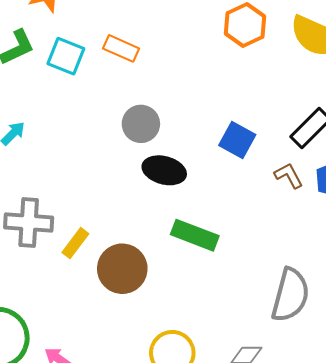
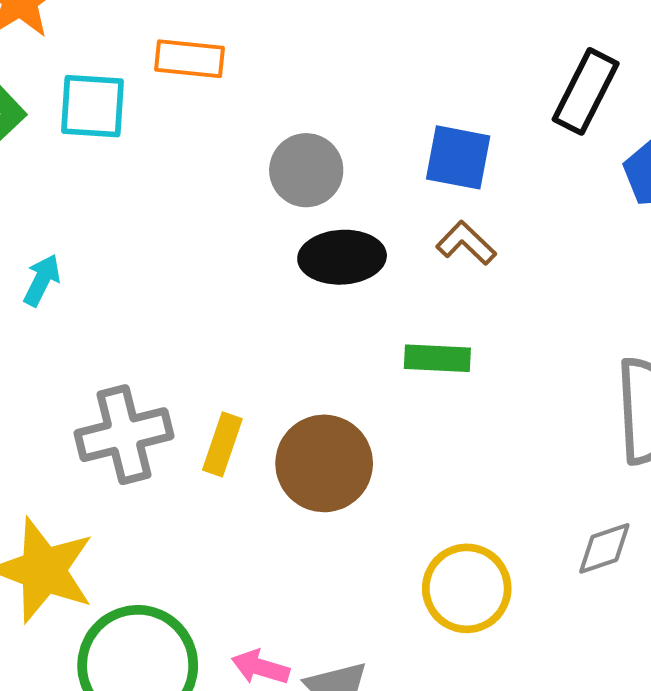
gray circle: (141, 124) -> (306, 170), moved
brown L-shape: (289, 176) -> (466, 243), moved
green rectangle: (195, 235) -> (437, 358), size x0.7

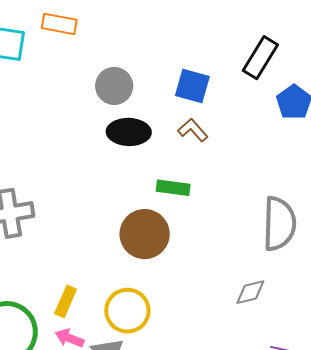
yellow rectangle: (222, 444) -> (66, 301), moved
brown circle: (324, 463) -> (145, 234), moved
yellow circle: (467, 588) -> (127, 311), moved

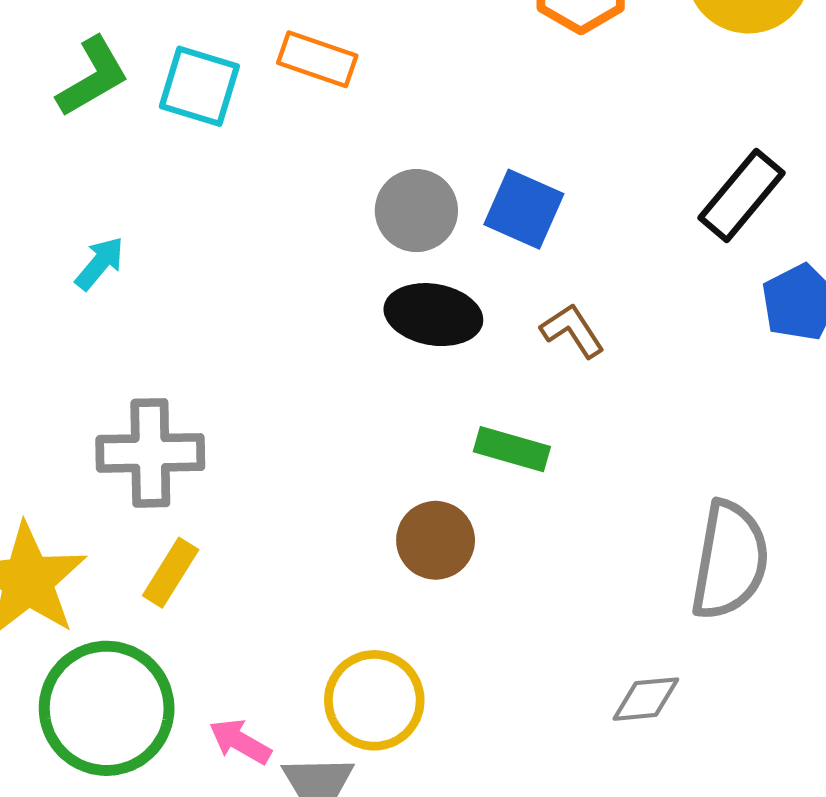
blue square: (192, 86) -> (524, 209), moved
brown circle: (145, 234) -> (436, 540), size x0.7
yellow rectangle: (66, 301) -> (171, 573), moved

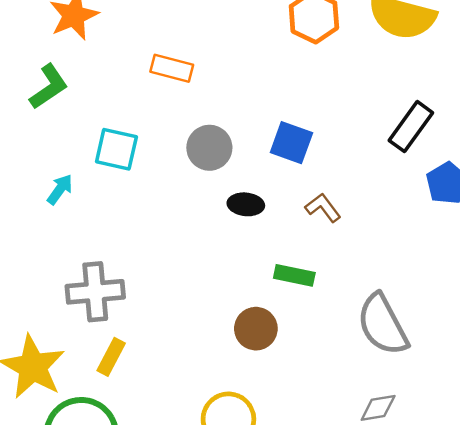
cyan square: (199, 86) -> (116, 149), moved
gray circle: (416, 211) -> (209, 148), moved
black ellipse: (433, 315) -> (246, 204), size x0.7
gray semicircle: (730, 560) -> (383, 325), moved, turned 146

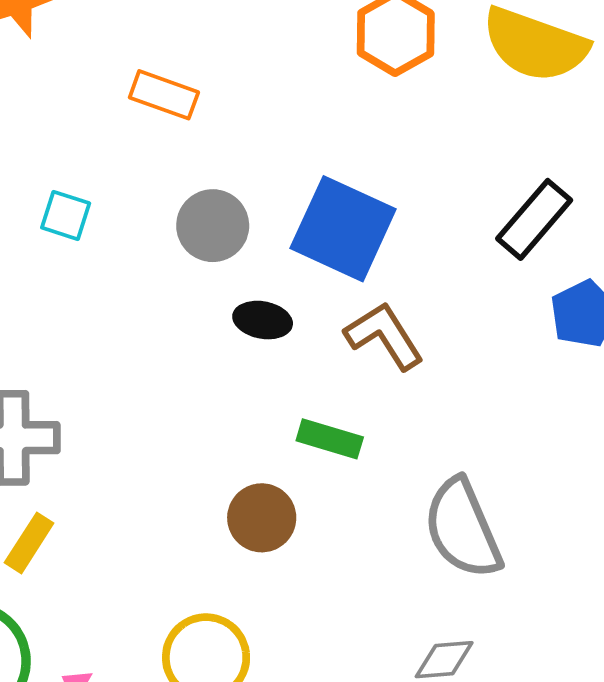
blue square: (291, 143) -> (343, 229), size x1.5
cyan square: (116, 149) -> (66, 215), size x0.7
brown L-shape: (323, 208) -> (384, 336), size x1.4

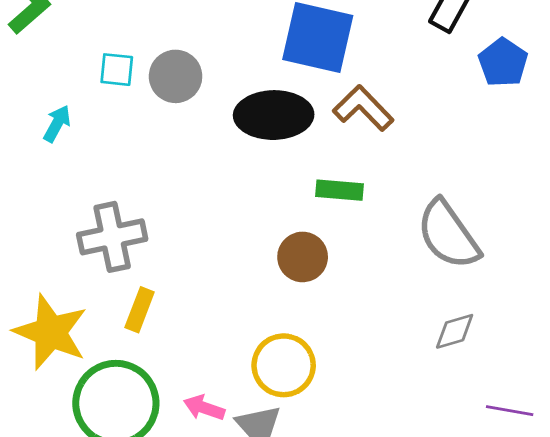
gray circle: (213, 226) -> (176, 76), moved
black ellipse: (263, 320) -> (274, 115), size x1.8

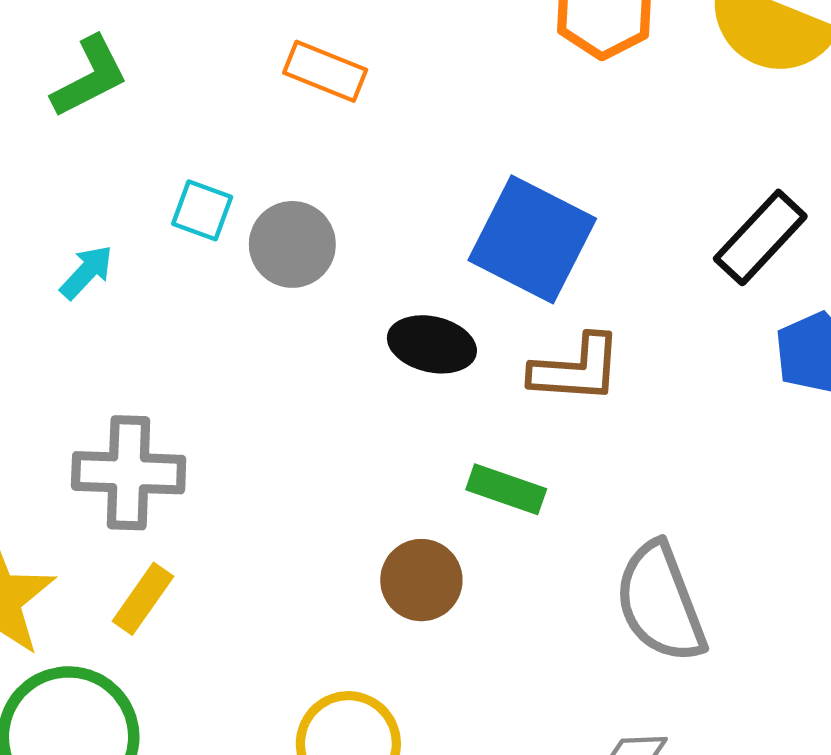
brown L-shape: (363, 108) -> (576, 369), turned 124
black ellipse: (274, 115) -> (432, 344), size x0.7

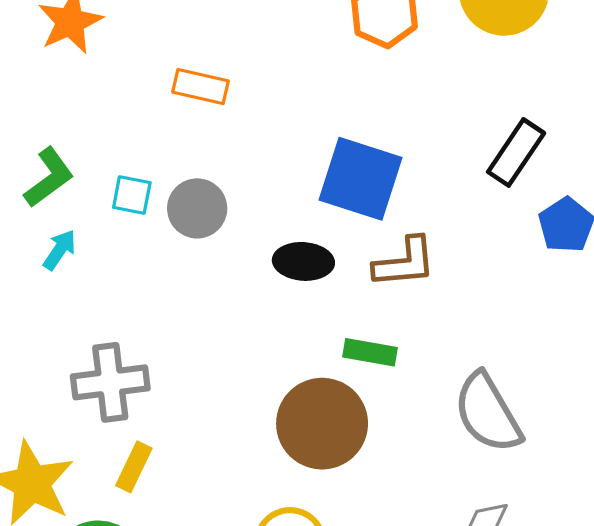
green L-shape: (90, 77) -> (49, 177), moved
brown circle: (421, 580) -> (322, 424), size x1.6

